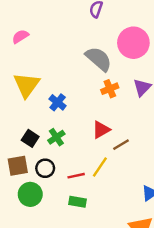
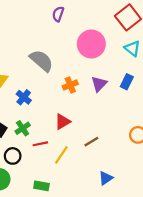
gray semicircle: (99, 59) -> (41, 61), moved
brown line: (121, 145) -> (91, 142), moved
red line: (76, 176) -> (40, 144), moved

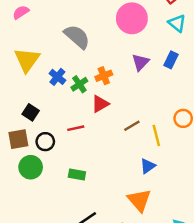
orange cross: (70, 85) -> (104, 76), moved
green cross: (23, 128) -> (79, 84), moved
yellow line: (61, 155) -> (156, 135), moved, turned -48

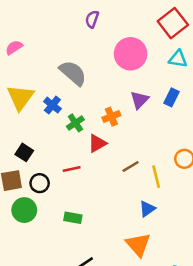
cyan triangle: (177, 23) -> (178, 59), turned -30
orange cross: (104, 76) -> (111, 117), moved
blue cross: (57, 77) -> (52, 105), moved

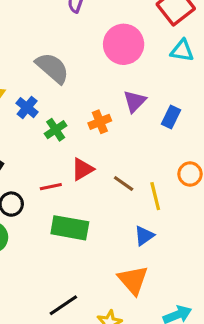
blue rectangle: (172, 97) -> (171, 117), moved
red triangle: (97, 143) -> (82, 169), moved
brown line: (131, 166) -> (124, 183), turned 66
green rectangle: (73, 218) -> (70, 228), moved, size x1.6

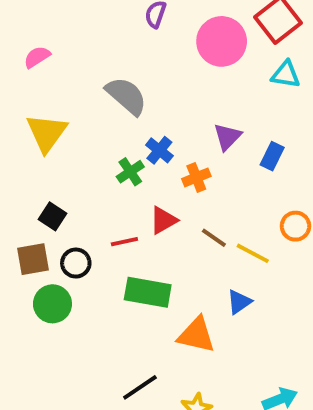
pink circle: (124, 44) -> (222, 41), moved
blue cross: (27, 108) -> (159, 150), moved
orange cross: (100, 122) -> (196, 177), moved
yellow line: (155, 196) -> (253, 253), turned -48
orange triangle: (133, 280) -> (196, 335), moved, turned -36

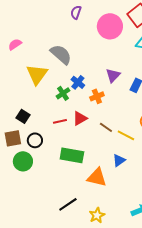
pink semicircle: (37, 57) -> (15, 44), moved
yellow triangle: (47, 133) -> (37, 74), moved
red line: (124, 242) -> (60, 121), moved

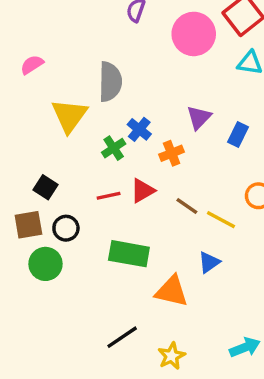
gray semicircle: (61, 54) -> (110, 82), turned 50

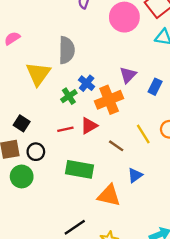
orange cross: (172, 153) -> (109, 100), size x1.6
brown line: (187, 206) -> (116, 146), moved
yellow line: (221, 220) -> (143, 134), moved, turned 30

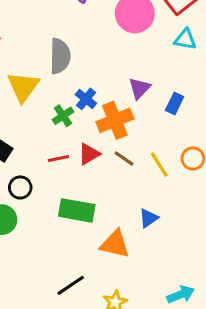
brown line: (116, 146) -> (124, 159), moved

